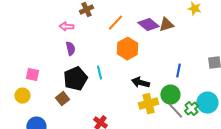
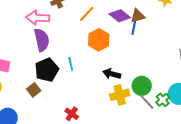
pink arrow: (66, 27) -> (38, 18), size x1.6
purple semicircle: (70, 49) -> (42, 40), size x1.6
blue line: (178, 71) -> (134, 28), moved

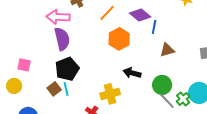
brown triangle: (138, 16) -> (167, 50), moved
cyan line: (71, 64) -> (66, 89), moved
yellow cross: (120, 95) -> (110, 94), moved

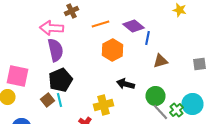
orange line: (107, 13) -> (100, 24), turned 30
pink square: (24, 65) -> (18, 76), size x1.6

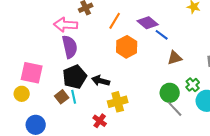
orange line: (100, 24) -> (115, 21), turned -42
blue line: (148, 38) -> (162, 35), turned -64
black arrow: (126, 84) -> (101, 81), moved
green cross: (176, 110) -> (193, 85), moved

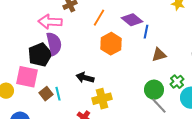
blue line: (162, 35) -> (146, 32), turned 64
pink square: (32, 73) -> (27, 77), moved
black pentagon: (75, 77) -> (40, 55), moved

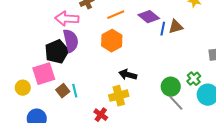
orange line: (99, 18) -> (116, 15), turned 36
orange hexagon: (111, 44) -> (112, 41), moved
brown triangle: (159, 55) -> (176, 27), moved
pink square: (27, 77) -> (44, 74), turned -30
black arrow: (85, 78) -> (128, 75), moved

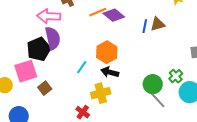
purple diamond: (149, 17) -> (114, 15), moved
orange hexagon: (112, 41) -> (107, 52), moved
cyan line: (75, 91) -> (82, 67), moved, turned 48

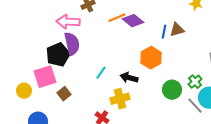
orange hexagon: (107, 52) -> (151, 58), moved
gray line: (158, 100) -> (195, 106), moved

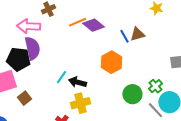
blue line: (164, 32) -> (124, 36), turned -40
black pentagon: (58, 55) -> (18, 59), turned 30
black arrow: (129, 78) -> (77, 82), moved

